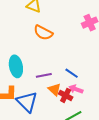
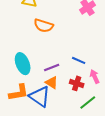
orange triangle: (55, 89) -> (52, 83), moved
pink arrow: (76, 89) -> (95, 76), moved, turned 56

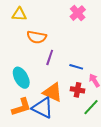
purple line: (52, 68) -> (50, 57), moved, turned -42
orange triangle: (52, 83) -> (53, 92), size x1.5

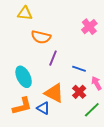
pink cross: (78, 13) -> (89, 27), moved
red cross: (77, 90) -> (79, 92), turned 32
blue triangle: (43, 108) -> (43, 108), size x0.6

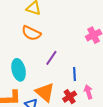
orange semicircle: (41, 37) -> (31, 33), moved
blue line: (79, 69) -> (74, 74), turned 56

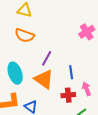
orange triangle: (45, 92) -> (44, 79), moved
red cross: (70, 97) -> (68, 95), turned 32

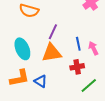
orange triangle: (44, 79) -> (52, 53), turned -40
pink arrow: (87, 89) -> (93, 48), moved

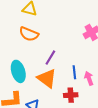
orange triangle: (52, 53) -> (47, 78), turned 40

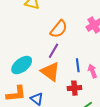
orange semicircle: (29, 34) -> (59, 29), moved, turned -72
cyan ellipse: (18, 71) -> (22, 65), turned 70

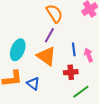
orange semicircle: (59, 29) -> (54, 13), turned -72
cyan ellipse: (22, 65) -> (18, 50), turned -30

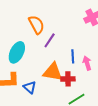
orange semicircle: (54, 13) -> (36, 25), moved
orange triangle: (46, 56) -> (53, 72), moved, turned -30

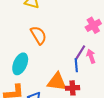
purple line: (50, 40) -> (80, 52), moved
pink arrow: (87, 63) -> (91, 56), moved

